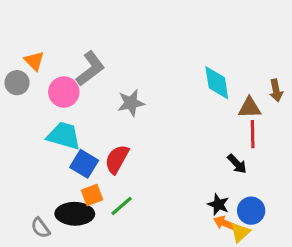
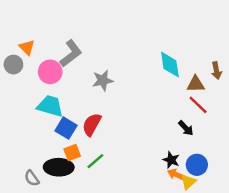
red line: (253, 134) -> (198, 105), turned -45

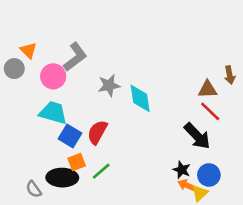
cyan diamond: (170, 65) -> (140, 98), moved
black arrow: (186, 128) -> (197, 136), size x1.6

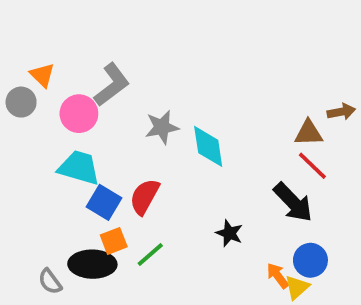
brown arrow: (230, 75) -> (341, 112), turned -90
black star: (182, 170) -> (229, 233), moved
orange arrow: (187, 185) -> (278, 276), turned 30

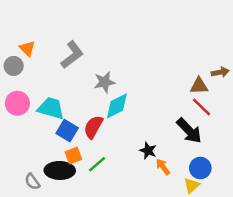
pink circle: (79, 114) -> (17, 103), moved
cyan diamond: (208, 146) -> (117, 106), moved, turned 72
orange arrow: (278, 276) -> (163, 167), moved

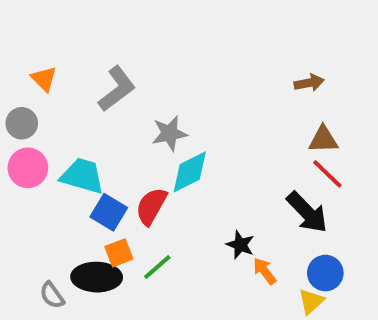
gray circle: (14, 66) -> (22, 123), moved
brown arrow: (220, 72) -> (309, 83), moved

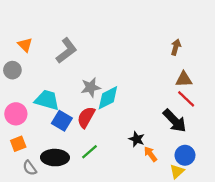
brown arrow: (309, 83) -> (176, 47), turned -63
gray star: (169, 133) -> (91, 87), moved
pink circle: (28, 168) -> (16, 114), moved
orange square: (119, 253) -> (18, 144), moved

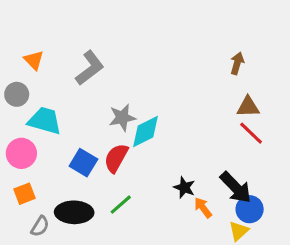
cyan trapezoid: (47, 100) -> (45, 121), moved
black arrow: (175, 121) -> (236, 187), moved
gray semicircle: (30, 168) -> (40, 226), turned -112

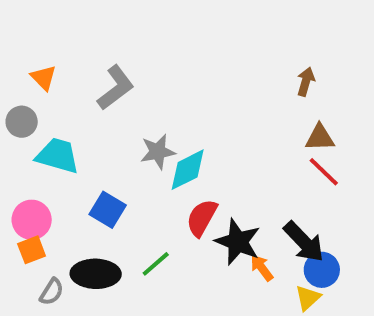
pink circle: (21, 153) -> (32, 220), moved
red semicircle: (116, 158) -> (202, 218), moved
black star: (184, 187) -> (238, 242), size x1.6

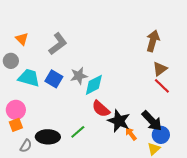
brown arrow: (306, 82) -> (153, 41), size x1.5
brown triangle: (320, 138) -> (160, 69), turned -35
blue square: (108, 210) -> (54, 79), moved
red semicircle: (202, 218) -> (101, 109), turned -78

